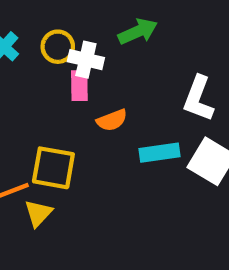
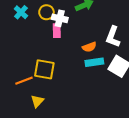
orange semicircle: (112, 120) -> (89, 47), moved
yellow triangle: (38, 213) -> (37, 101), moved

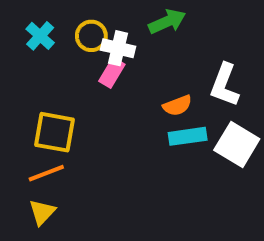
pink rectangle: (57, 31) -> (112, 73), turned 32
yellow square: (44, 69) -> (54, 132), moved
yellow triangle: (37, 101) -> (42, 212), moved

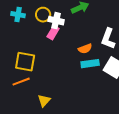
cyan cross: (40, 36) -> (18, 15), turned -32
yellow triangle: (42, 212) -> (44, 101), moved

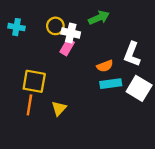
cyan cross: (18, 15) -> (16, 27), moved
orange line: (21, 82) -> (29, 105), turned -60
yellow triangle: (44, 101) -> (59, 108), moved

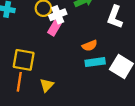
white cross: (71, 33) -> (58, 15), turned -35
white L-shape: (132, 54) -> (115, 17), moved

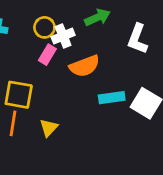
pink rectangle: (54, 28) -> (47, 55), moved
orange semicircle: (90, 46) -> (85, 66), moved, size x1.5

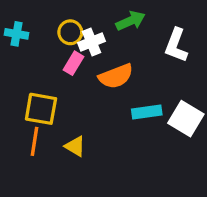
yellow triangle: (49, 128) -> (75, 146), turned -42

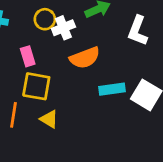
pink rectangle: (74, 63) -> (28, 56), moved, turned -48
yellow square: (41, 109) -> (36, 86), moved

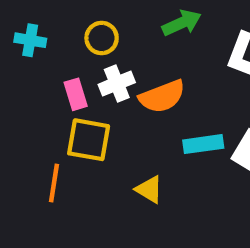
white cross: (63, 28) -> (117, 83), moved
yellow triangle: (49, 119) -> (149, 189), moved

